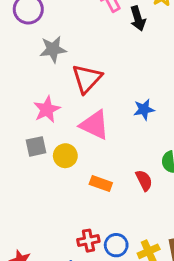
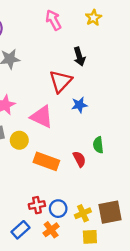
black arrow: (138, 18) -> (79, 57), moved
red triangle: (87, 79) -> (61, 81), moved
orange rectangle: (101, 183) -> (46, 161), size x1.5

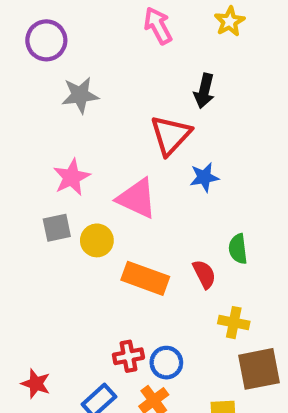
black arrow: (79, 57) -> (204, 91), turned 30
yellow cross: (83, 213) -> (234, 323), moved, turned 35

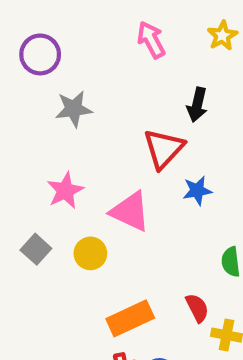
gray square: (57, 228) -> (36, 249), moved, turned -36
red semicircle: (204, 274) -> (197, 308), moved
orange rectangle: (145, 278) -> (130, 318), moved, turned -45

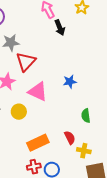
black arrow: (197, 105) -> (60, 28), moved, turned -35
red triangle: (164, 149) -> (26, 62), moved

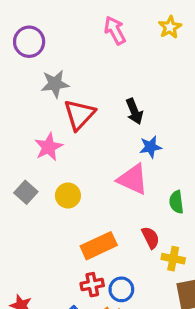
black arrow: (60, 28) -> (134, 111), moved
pink triangle: (38, 92) -> (133, 179), moved

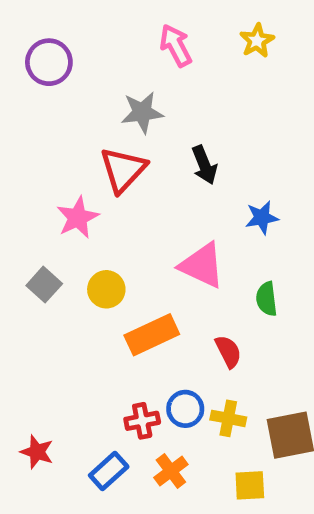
gray star: (55, 84) -> (142, 112), moved
blue star: (150, 147) -> (262, 218), moved
orange rectangle: (99, 246) -> (152, 335), moved
yellow cross: (173, 259) -> (228, 418), moved
blue circle: (121, 289) -> (185, 409), moved

